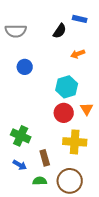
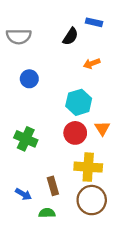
green cross: (21, 136) -> (26, 139), moved
brown circle: (70, 181) -> (92, 200), moved

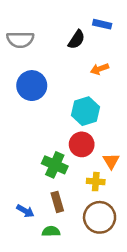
blue circle: (29, 79) -> (32, 86), size x1.5
orange triangle: (102, 128) -> (111, 161), moved
green cross: (26, 139) -> (55, 165), moved
yellow cross: (88, 167) -> (96, 182), size x0.6

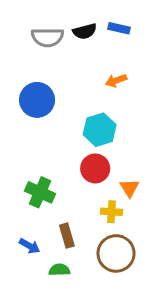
gray semicircle: (20, 40) -> (47, 37), moved
black semicircle: (77, 40) -> (85, 31), moved, turned 42
green cross: (55, 165) -> (40, 192), moved

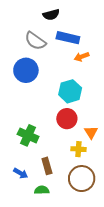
blue rectangle: (119, 28) -> (68, 38), moved, size x1.5
black semicircle: (85, 31) -> (51, 15), moved
gray semicircle: (47, 37) -> (35, 41), moved, turned 35

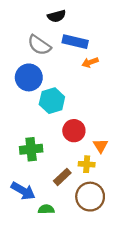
cyan hexagon: (70, 91) -> (52, 101), moved
green cross: (28, 135) -> (31, 149), turned -30
brown rectangle: (47, 166) -> (62, 177), moved, turned 63
blue arrow: (21, 173) -> (23, 191), size x1.5

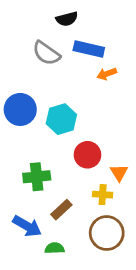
blue circle: (29, 77) -> (20, 109), moved
brown rectangle: (62, 177) -> (61, 210), moved

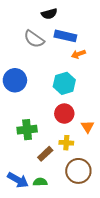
cyan hexagon: (61, 119) -> (64, 83), moved
yellow cross: (103, 195) -> (66, 143), moved
blue arrow: (27, 226) -> (18, 180), moved

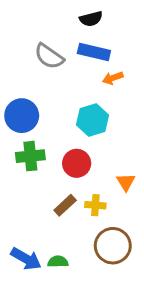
black semicircle: (49, 14) -> (91, 19), moved
red circle: (64, 114) -> (77, 163), moved
green cross: (27, 130) -> (30, 156), moved
brown rectangle: (45, 154) -> (65, 205), moved

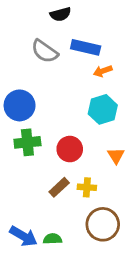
black semicircle: (91, 19) -> (60, 14), moved
cyan hexagon: (93, 120) -> (103, 109), moved
orange triangle: (126, 182) -> (116, 156), moved

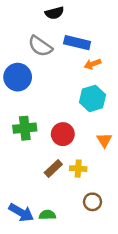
blue circle: (20, 105) -> (18, 77), moved
brown circle: (103, 224) -> (92, 202), size x0.6

